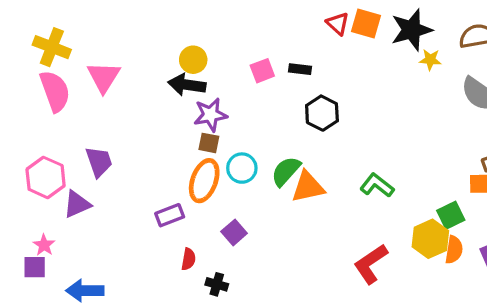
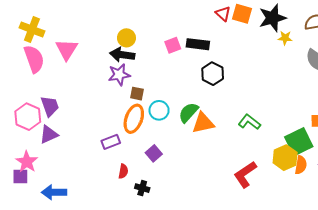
black rectangle: (300, 69) -> (198, 44), size x1.5
purple star: (210, 115) -> (119, 75), moved
purple trapezoid: (99, 162) -> (50, 106), moved
green square: (451, 215) -> (299, 142), size x1.5
pink star: (44, 245) -> (27, 162), size x1.5

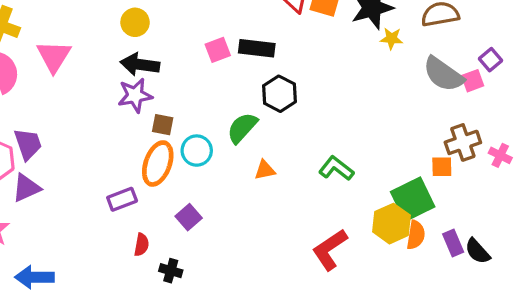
yellow circle: (126, 38) -> (135, 22), moved
green semicircle: (188, 112) -> (242, 128), moved
orange triangle: (203, 123) -> (265, 170), size x0.6

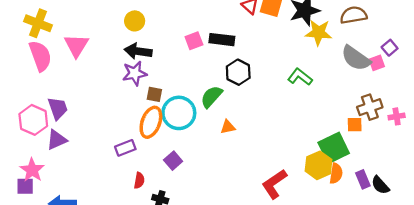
yellow star: (391, 39) -> (319, 33), size x1.6
cyan circle: (197, 151) -> (179, 113), size x1.5
pink cross: (500, 155) -> (397, 116), turned -35
green L-shape: (336, 168) -> (300, 77), moved

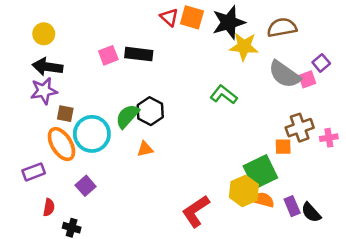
black hexagon: (238, 72) -> (150, 111), moved
orange ellipse: (151, 122) -> (61, 144), turned -52
orange semicircle: (336, 173) -> (263, 200), turned -84

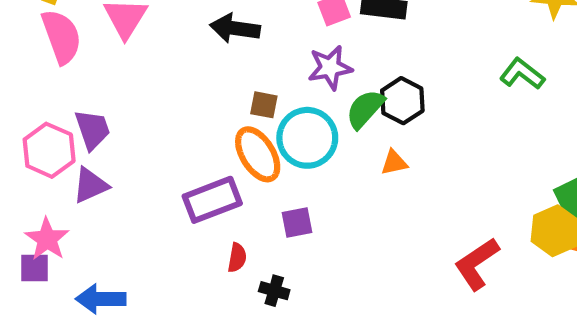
purple star: (44, 91) -> (330, 68), moved
purple rectangle: (34, 172) -> (212, 200), size x1.5
purple square: (86, 186) -> (297, 223), turned 30

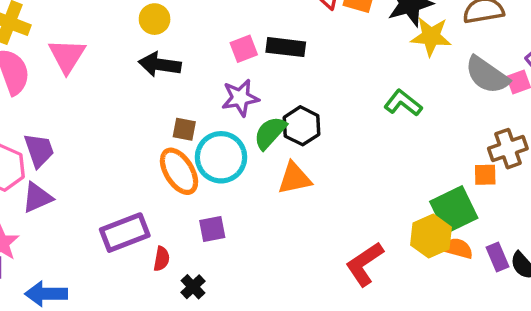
orange triangle: (394, 163) -> (294, 178), size x1.5
purple rectangle: (212, 200) -> (125, 233), moved
black cross: (274, 291) -> (193, 287), turned 30

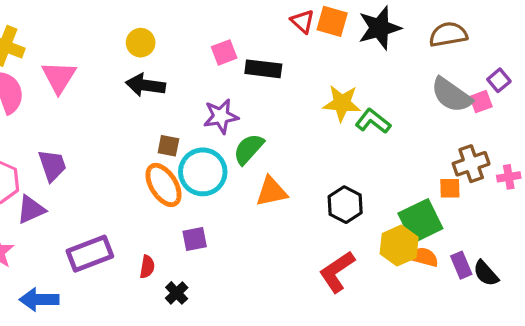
yellow star: (431, 37) -> (342, 103), moved
pink square: (244, 49) -> (224, 52), moved
black hexagon: (301, 126) -> (345, 205), moved
purple trapezoid: (39, 150) -> (52, 165), moved
purple rectangle: (125, 233) -> (90, 254), moved

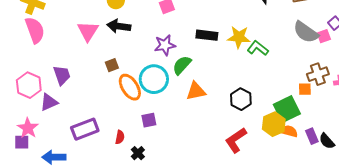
black rectangle: (263, 69) -> (207, 35), moved
pink triangle: (59, 77) -> (88, 31), moved
brown square: (168, 146) -> (112, 65), moved, turned -32

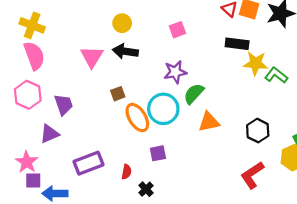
black rectangle: (207, 35) -> (237, 44), moved
pink hexagon: (29, 85) -> (28, 95), moved
purple square: (22, 142) -> (33, 180), moved

